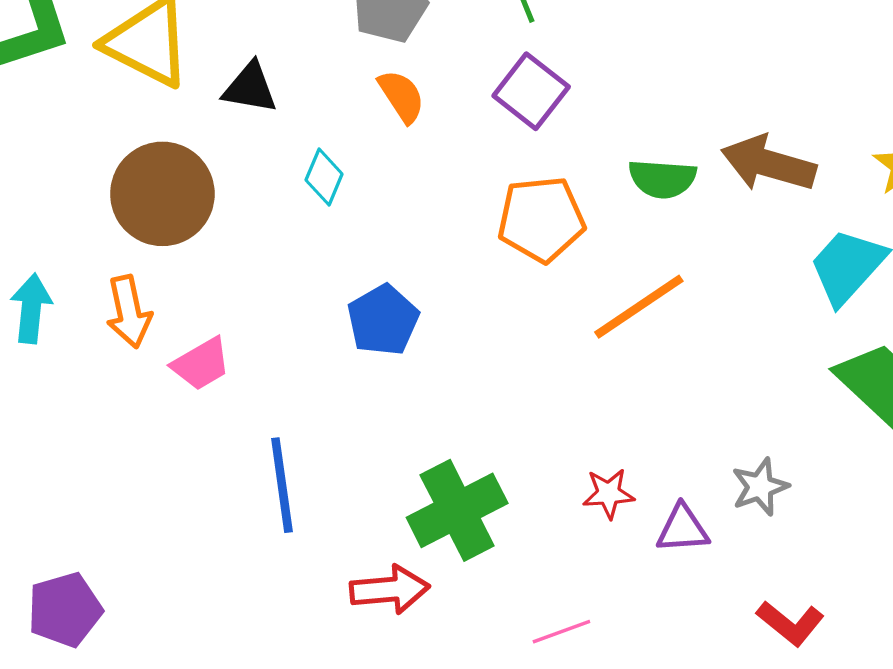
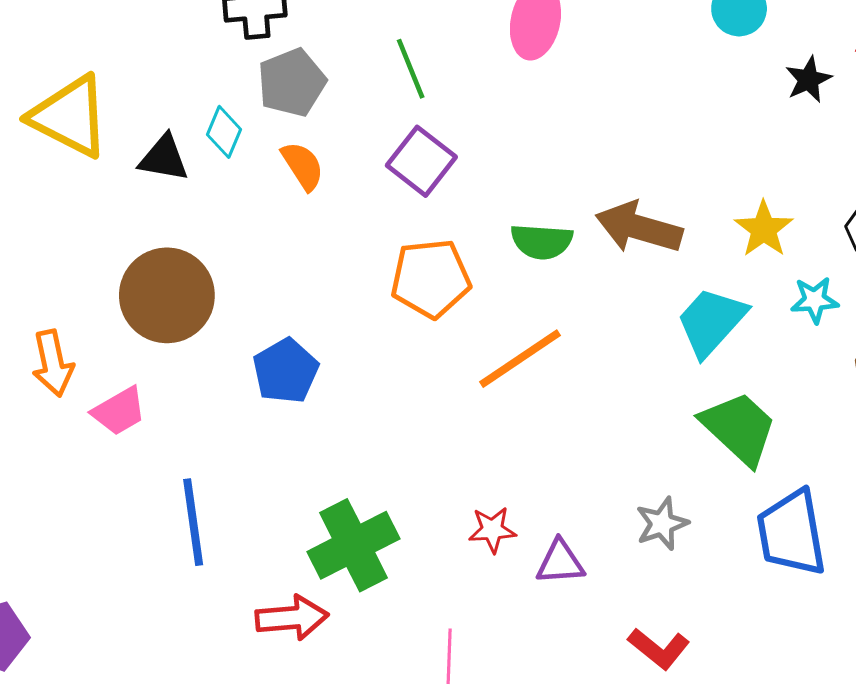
cyan diamond: (324, 177) -> (224, 132), moved
brown circle: (162, 194) -> (167, 295), moved
gray star: (760, 487) -> (662, 524), moved
pink line: (561, 632) -> (449, 656), turned -68

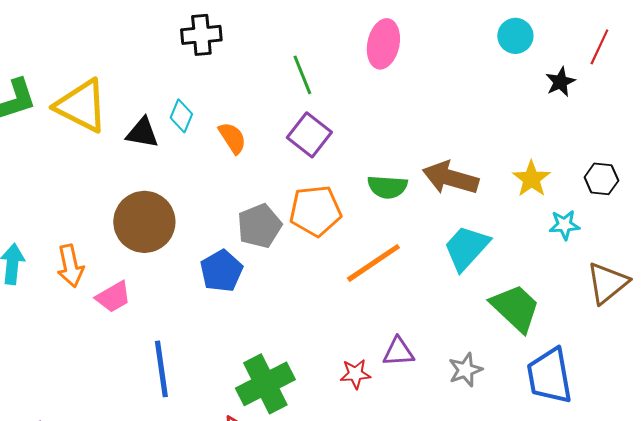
gray pentagon: (292, 83) -> (259, 226), moved
cyan trapezoid: (711, 322) -> (466, 248), moved
purple triangle: (560, 562) -> (398, 352), moved

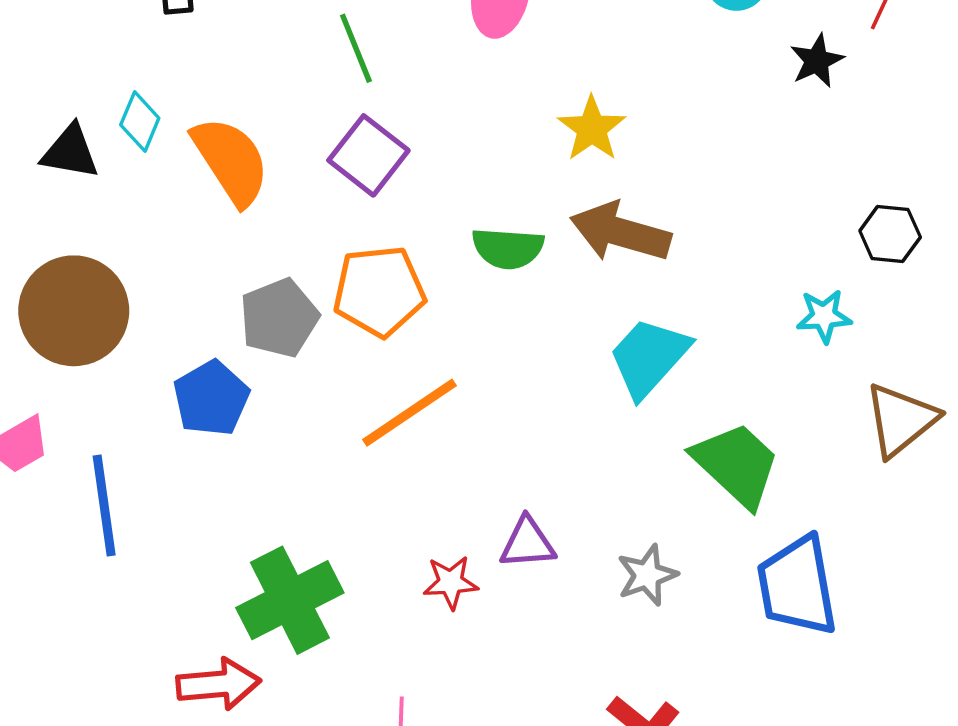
orange semicircle: (232, 138) -> (231, 161), size x1.6
yellow star: (531, 179) -> (592, 129), moved
orange line: (373, 263) -> (410, 413), moved
blue line: (161, 369) -> (104, 506), moved

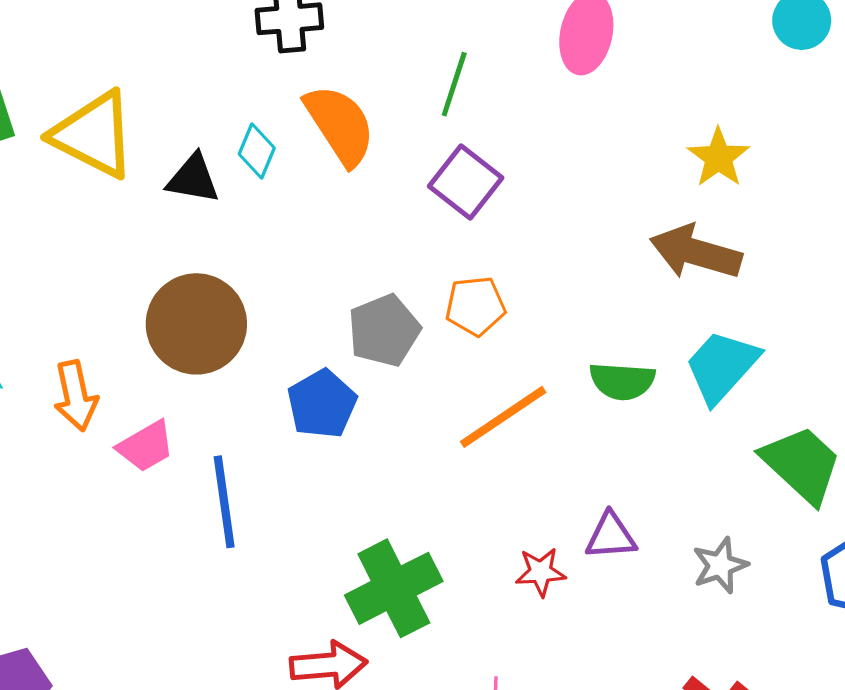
green line: (356, 48) -> (454, 84), turned 40
yellow star: (592, 129) -> (718, 158), moved
orange semicircle: (231, 161) -> (340, 125), moved
green semicircle: (508, 248) -> (622, 381), moved
orange pentagon: (379, 291) -> (475, 306), size x0.7

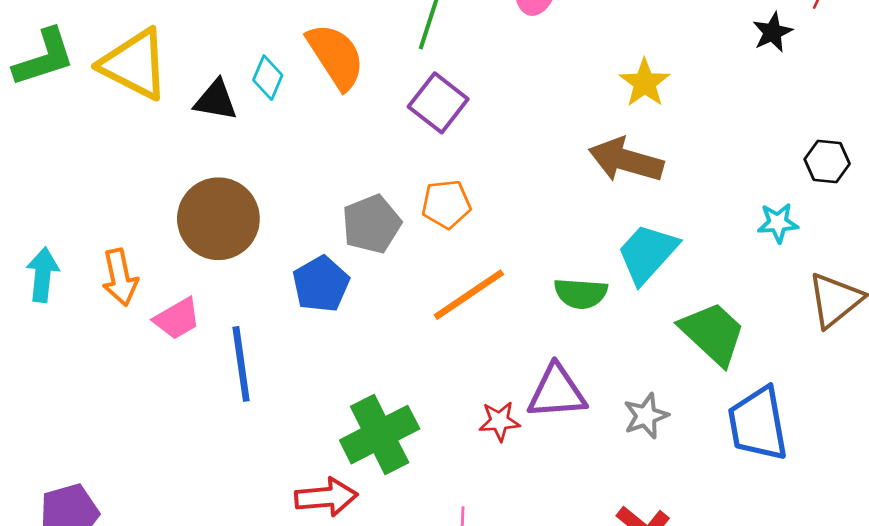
green semicircle: (622, 381) -> (581, 293), moved
purple triangle: (611, 536) -> (557, 392), size x1.4

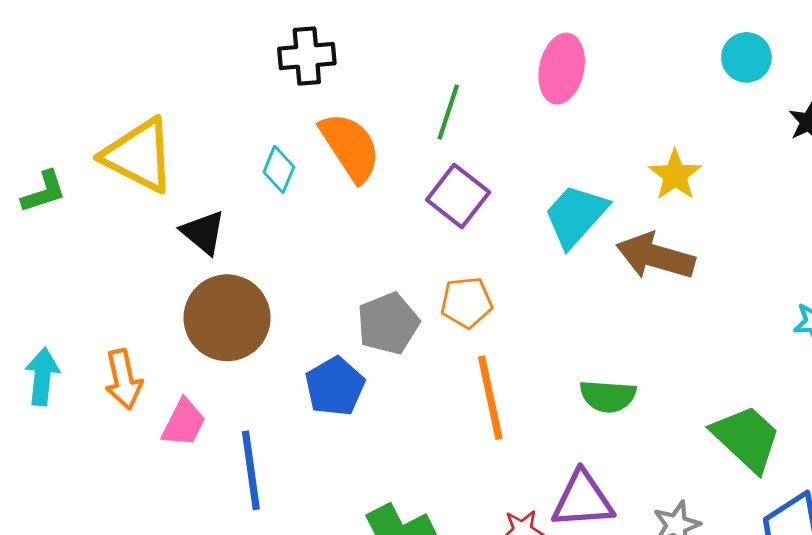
green L-shape: (44, 58) -> (44, 192), moved, size x0.7
black triangle: (216, 100) -> (203, 232), moved, turned 30
cyan trapezoid: (647, 253) -> (576, 216), moved
orange line: (469, 295) -> (490, 398), turned -68
pink trapezoid: (177, 319) -> (184, 423), turned -33

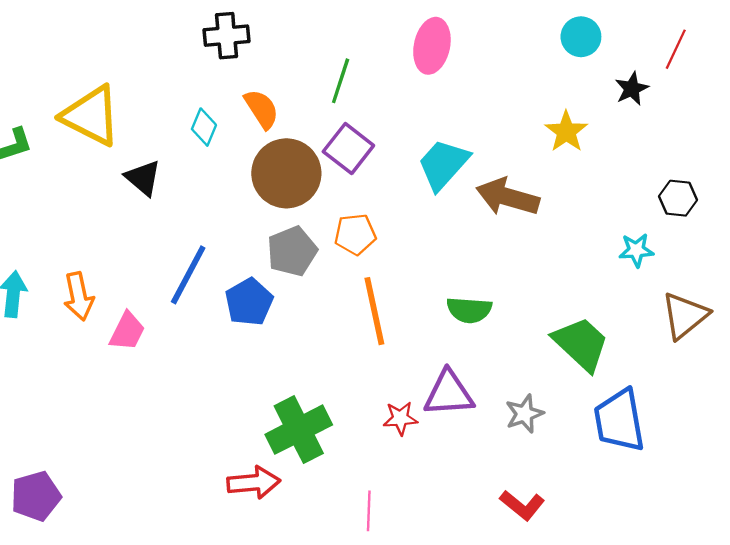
orange semicircle: (350, 147) -> (262, 109), size x0.7
yellow star: (675, 175) -> (566, 132), moved
brown circle: (227, 318) -> (286, 173), moved
blue line: (251, 470) -> (188, 275), moved, turned 36

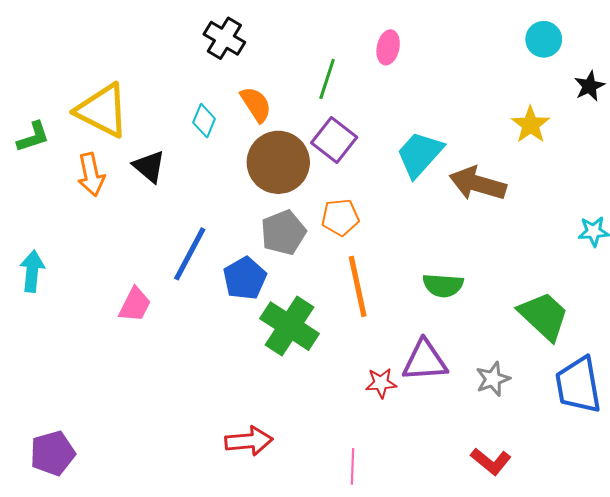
black cross: (227, 36) -> (224, 38), turned 36
pink ellipse: (432, 46) -> (388, 47), moved, size x0.7
orange arrow: (79, 296) -> (91, 175), moved
green cross: (299, 430) -> (289, 326), moved, turned -30

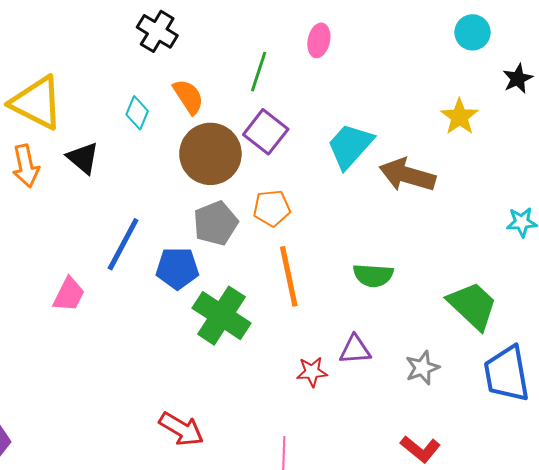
blue pentagon: (245, 278) -> (177, 268), turned 30
purple triangle: (425, 361) -> (355, 350), size x0.7
red arrow: (249, 441) -> (181, 429), turned 36

